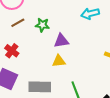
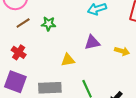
purple triangle: (61, 41) -> (92, 42), moved

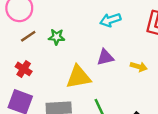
yellow triangle: (68, 60) -> (78, 77), size x1.6

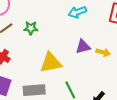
purple triangle: (105, 57) -> (83, 47), moved

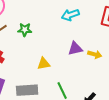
yellow triangle: (51, 63) -> (44, 64), size x0.6

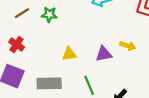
purple triangle: (75, 49) -> (104, 54), moved

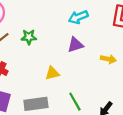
purple triangle: (104, 54) -> (75, 45), moved

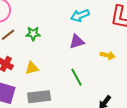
yellow triangle: (52, 73) -> (32, 68), moved
green line: (75, 102) -> (77, 77), moved

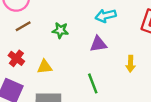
green star: (33, 34) -> (60, 30), moved
yellow arrow: (108, 55) -> (131, 64), turned 72

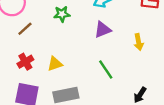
green star: (60, 30) -> (62, 14), moved
red cross: (16, 58) -> (25, 62), turned 35

